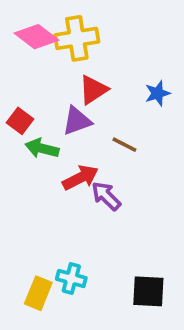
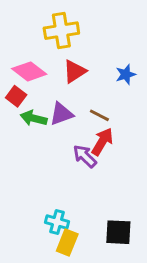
pink diamond: (36, 37) -> (29, 71), moved
purple triangle: (77, 121) -> (61, 114), moved
red arrow: (80, 178) -> (102, 142), moved, turned -32
yellow rectangle: (38, 293) -> (67, 242), moved

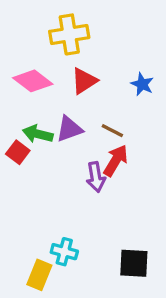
blue star: (126, 74) -> (142, 84), turned -30
red square: (16, 96) -> (18, 152), moved
purple arrow: (85, 156) -> (96, 177), turned -145
yellow rectangle: (67, 242) -> (39, 275), moved

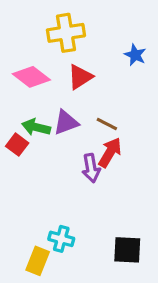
blue star: (142, 84) -> (135, 55), moved

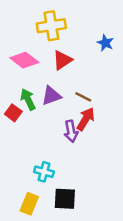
green arrow: (36, 127) -> (28, 99), turned 50
cyan cross: (61, 239) -> (44, 172), moved
black square: (127, 250) -> (65, 199), moved

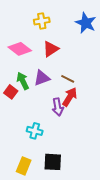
yellow cross: (51, 26) -> (42, 21), size x0.7
blue star: (105, 43) -> (86, 23), moved, size x1.5
cyan cross: (44, 172) -> (35, 131), moved

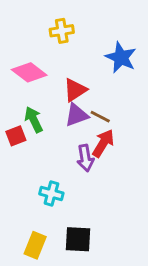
blue star: (86, 23) -> (121, 57), moved
red triangle: (51, 49) -> (75, 90), moved
purple triangle: (42, 78) -> (77, 115), moved
red square: (11, 92) -> (16, 136), turned 32

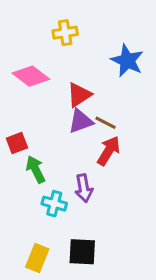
green arrow: (34, 120) -> (36, 169), moved
purple arrow: (85, 158) -> (84, 188), moved

